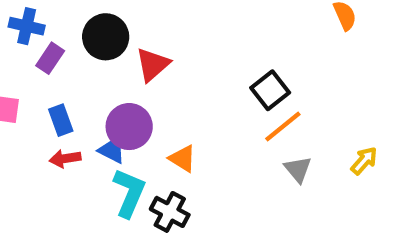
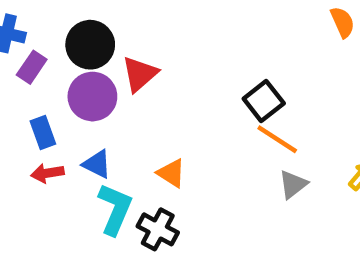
purple circle: (129, 127) -> (92, 97), moved
orange line: (283, 127) -> (277, 139), turned 72
gray triangle: (298, 169) -> (293, 184), turned 32

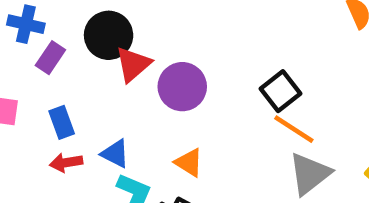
red triangle: (140, 74) -> (133, 64), moved
purple circle: (92, 97) -> (182, 87), moved
gray triangle: (293, 184) -> (310, 174), size x1.5

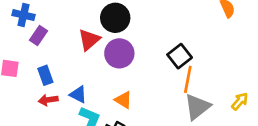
black circle: (109, 35) -> (115, 18), moved
orange line: (294, 129) -> (188, 79), turned 68

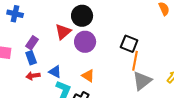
purple rectangle: (39, 36) -> (32, 43), moved
black square: (180, 56) -> (129, 44), turned -30

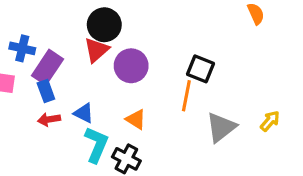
blue cross: (15, 14) -> (22, 48), moved
black circle: (82, 16) -> (104, 25), moved
purple rectangle: (32, 43) -> (47, 67), size x1.5
orange line: (135, 61) -> (186, 96), moved

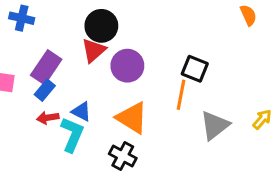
blue cross: (22, 48) -> (22, 18), moved
blue rectangle: (46, 91) -> (45, 90), turned 60
orange triangle: (136, 119) -> (132, 118), size x1.6
cyan L-shape: (96, 145) -> (72, 135), moved

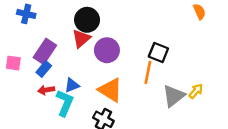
blue triangle: (81, 112) -> (72, 85), turned -49
yellow arrow: (262, 119) -> (196, 91), moved

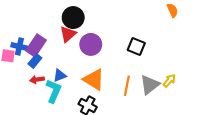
blue cross: (26, 14) -> (19, 46), moved
orange line: (148, 72) -> (127, 86), moved

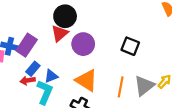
blue rectangle: (35, 61) -> (33, 69), moved

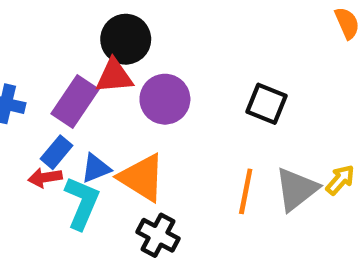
red triangle: (60, 33) -> (114, 76), turned 36
purple rectangle: (27, 45) -> (75, 101), moved
orange triangle: (86, 80) -> (142, 178), moved

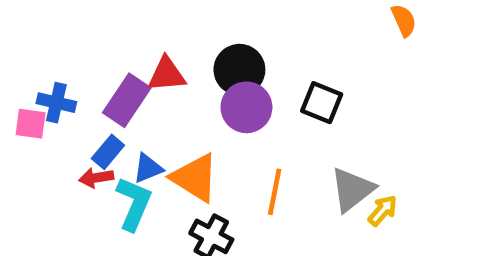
black circle: (126, 39) -> (239, 70), moved
purple circle: (165, 99) -> (246, 107), moved
yellow arrow: (340, 180) -> (383, 211), moved
orange line: (246, 191) -> (275, 192), moved

